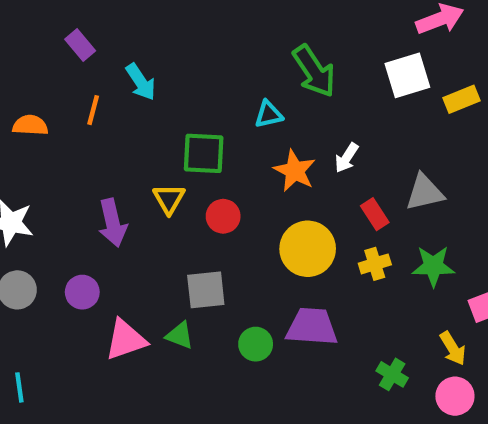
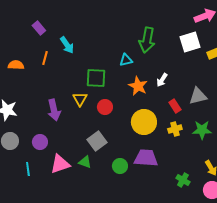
green arrow: (314, 71) -> (147, 40), turned 45
gray square: (206, 290) -> (97, 141), turned -30
cyan line: (19, 387) -> (28, 169), moved

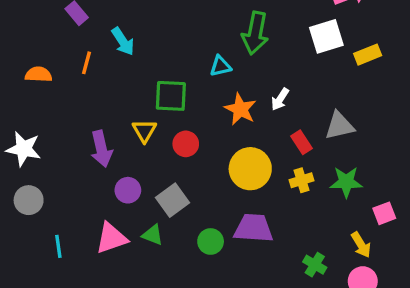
purple circle: (40, 142) -> (128, 190), moved

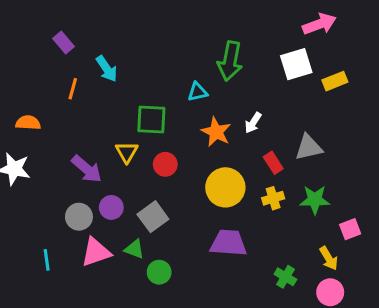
orange semicircle: (39, 74) -> (28, 123), moved
purple arrow: (101, 149) -> (87, 169), turned -36
gray circle: (29, 200) -> (79, 217), moved
green circle: (211, 241) -> (159, 272), moved

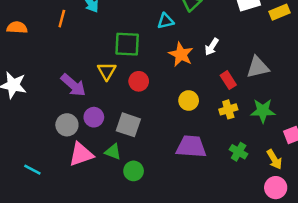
orange semicircle: (28, 123) -> (17, 28), moved
yellow circle: (225, 187) -> (189, 101), size x0.6
gray square: (153, 217) -> (128, 125), turned -35
cyan line: (47, 260) -> (32, 170), moved, turned -54
green cross: (285, 277) -> (239, 152), moved

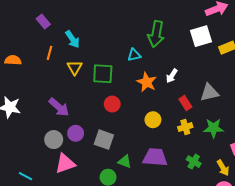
yellow triangle: (107, 71) -> (75, 67), moved
green triangle: (113, 152) -> (125, 162), moved

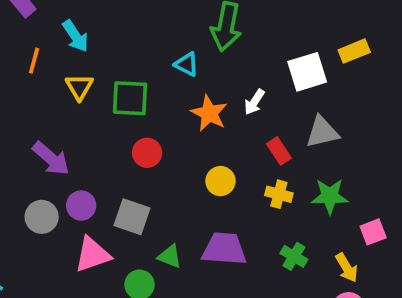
white square: (201, 36) -> (307, 72), moved
cyan triangle: (134, 55) -> (187, 64), turned 40
yellow cross: (185, 127) -> (279, 194), turned 32
pink triangle: (65, 164) -> (92, 254), moved

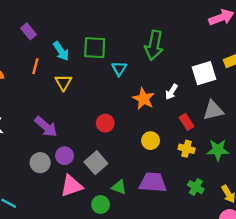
cyan triangle: (187, 64) -> (119, 69), moved, turned 35
green square: (130, 98) -> (95, 48), moved
gray square: (132, 217) -> (96, 163), turned 30

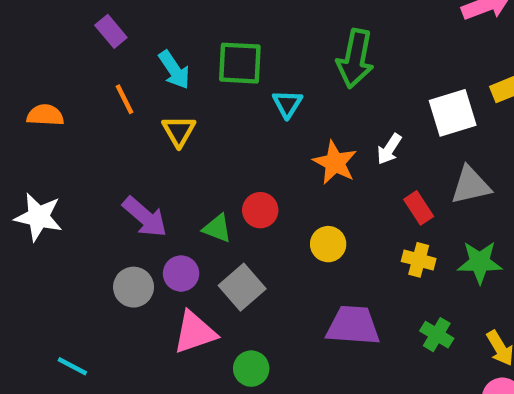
orange line: (35, 66) -> (124, 99), turned -42
yellow circle: (151, 141) -> (328, 244), moved
green triangle: (119, 187) -> (217, 228), moved

